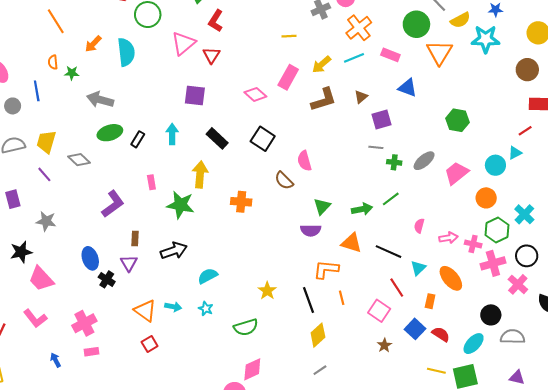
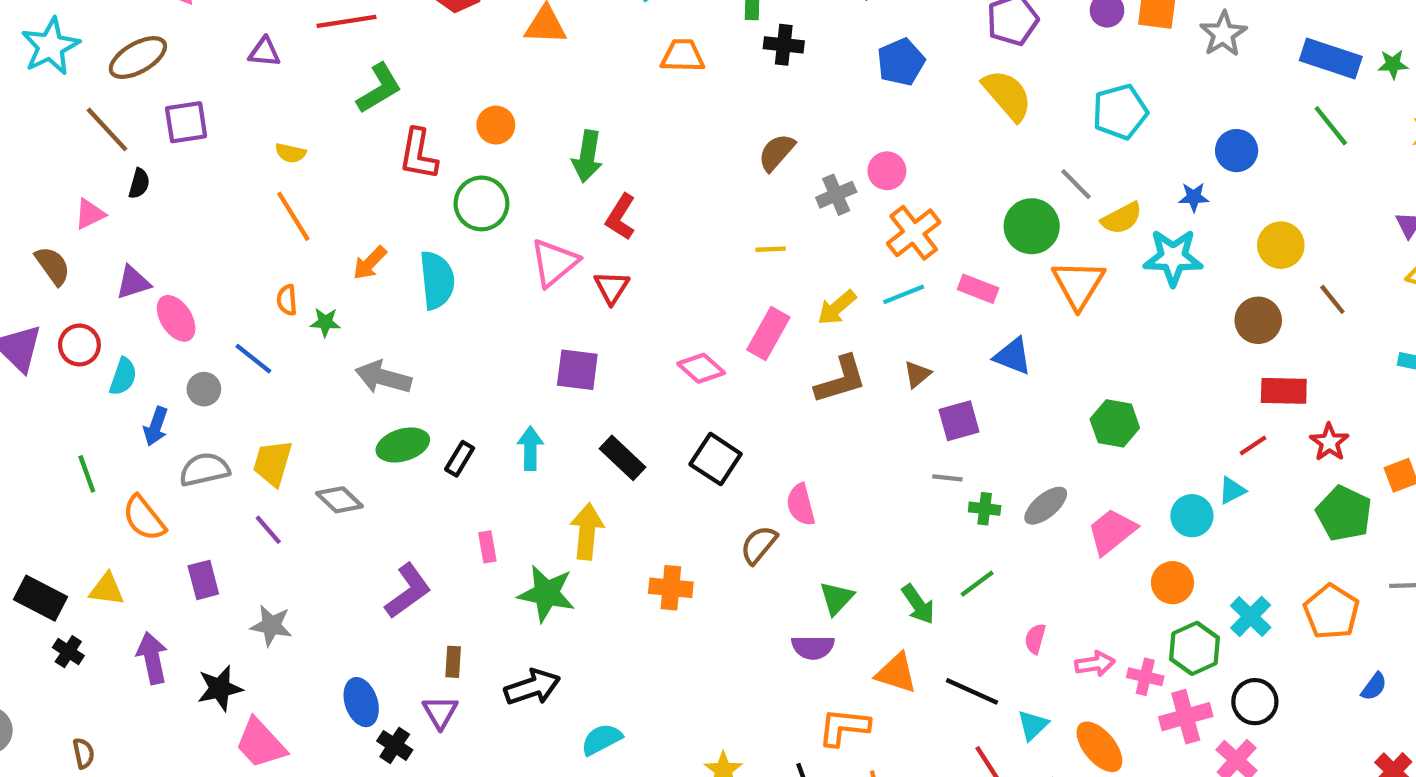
blue line: (37, 91) -> (253, 359), turned -42
brown semicircle: (284, 181) -> (759, 545), turned 84
green arrow: (362, 209) -> (918, 604), turned 66

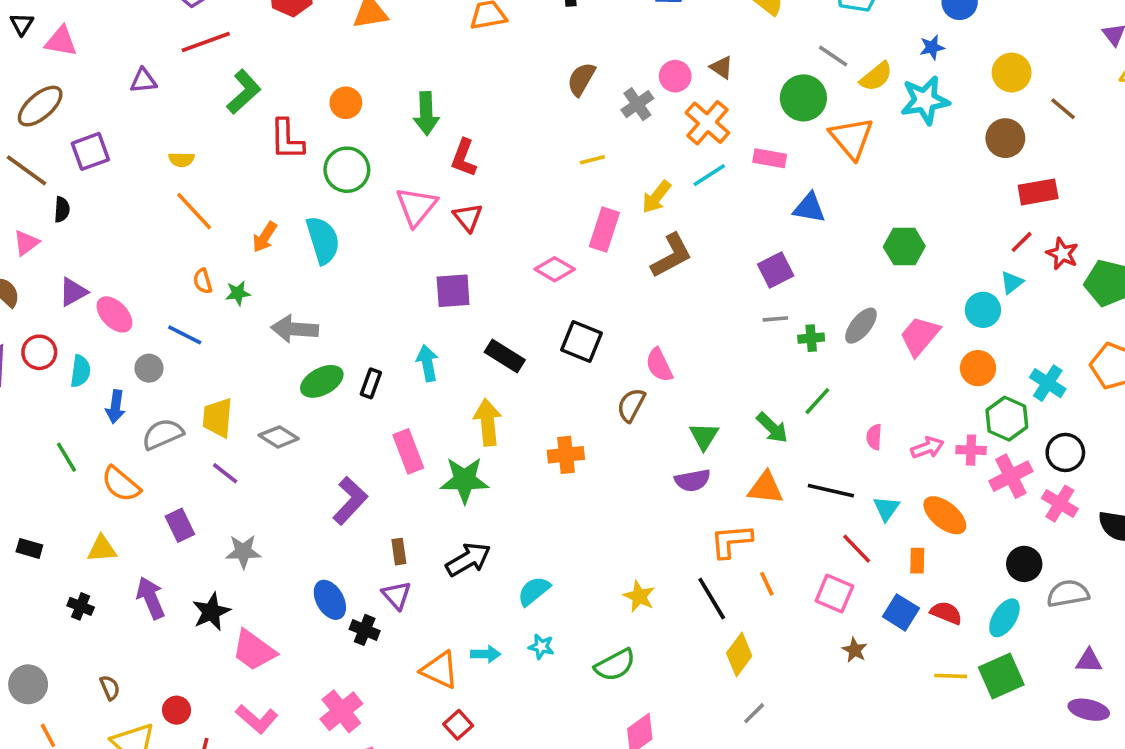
brown triangle: (917, 374) -> (722, 67), moved, turned -35
red star: (1329, 442) -> (1062, 254), moved
pink rectangle: (487, 547) -> (408, 451), size x1.6
black rectangle: (40, 598) -> (29, 548), moved, size x0.6

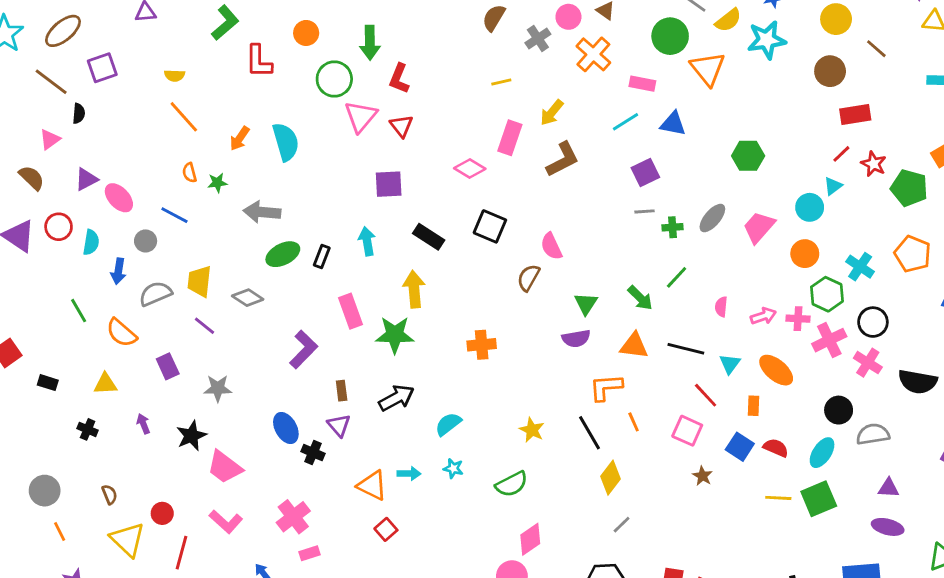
green circle: (347, 170) -> (334, 79), moved
cyan line: (709, 175) -> (626, 122), moved
orange cross: (566, 455) -> (482, 345), moved
purple arrow: (151, 598) -> (143, 424), size x0.6

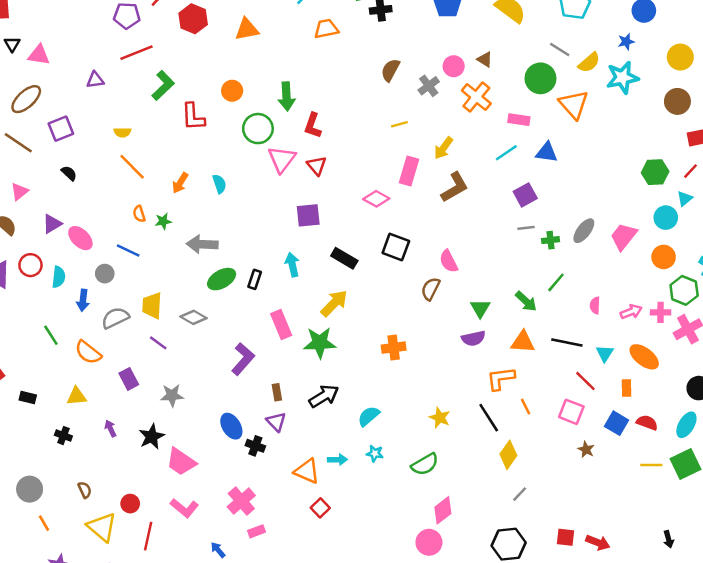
black semicircle: (79, 114) -> (69, 173), moved, turned -49
cyan semicircle: (286, 142) -> (219, 184), size x0.6
green hexagon: (748, 156) -> (655, 172), moved
yellow arrow: (414, 289) -> (334, 303), turned 52

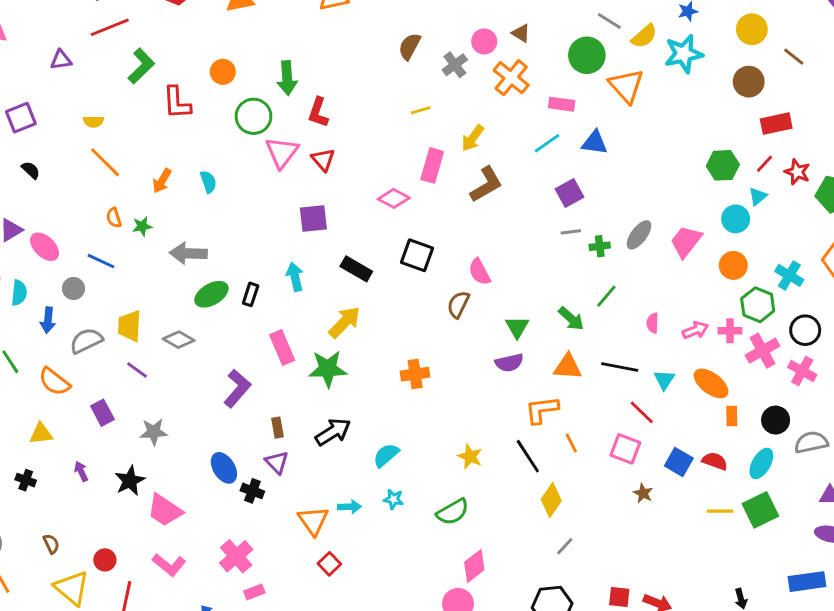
orange rectangle: (626, 388) -> (732, 416), moved
orange triangle: (307, 471) -> (313, 521), turned 32

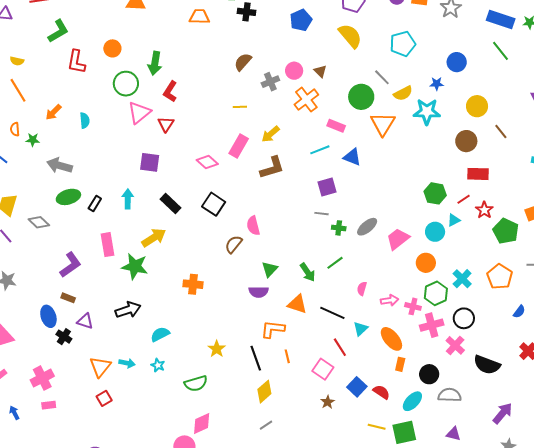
brown rectangle: (278, 428) -> (68, 298), moved, turned -72
purple triangle: (277, 462) -> (85, 321), turned -42

